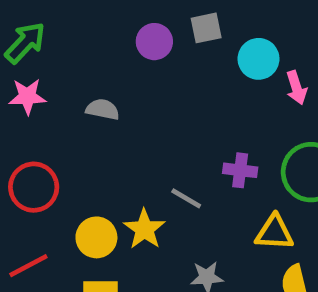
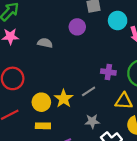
purple circle: (154, 42) -> (77, 27), moved
gray line: (186, 198) -> (89, 91), moved, turned -64

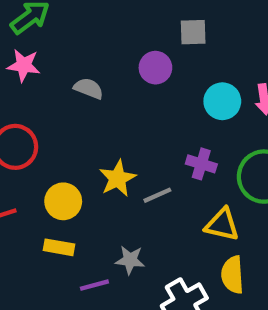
cyan circle: (118, 21) -> (222, 101), moved
yellow star: (64, 99) -> (118, 178), moved
gray star: (92, 121) -> (130, 260), moved

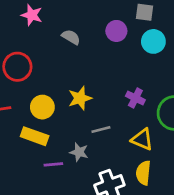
cyan circle: (222, 101) -> (153, 41), moved
gray line: (157, 195) -> (101, 130), moved
yellow rectangle: (59, 247) -> (35, 136), size x1.4

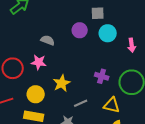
pink star: (32, 15) -> (39, 62), moved

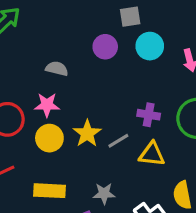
yellow circle: (36, 94) -> (49, 138), moved
gray line: (81, 103) -> (118, 141), moved
yellow triangle: (112, 105) -> (152, 154), moved

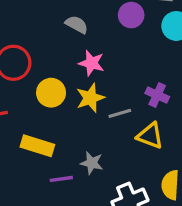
pink star: (47, 105) -> (92, 63), moved

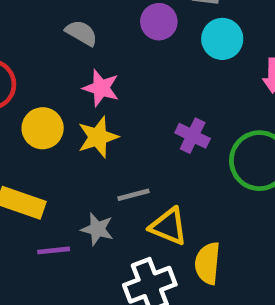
gray line: (120, 113) -> (133, 195), moved
yellow triangle: (150, 136) -> (169, 226), moved

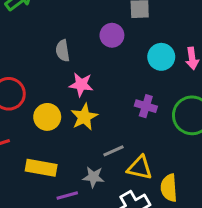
gray semicircle: (81, 33) -> (63, 51), turned -120
cyan circle: (222, 39) -> (161, 57), moved

